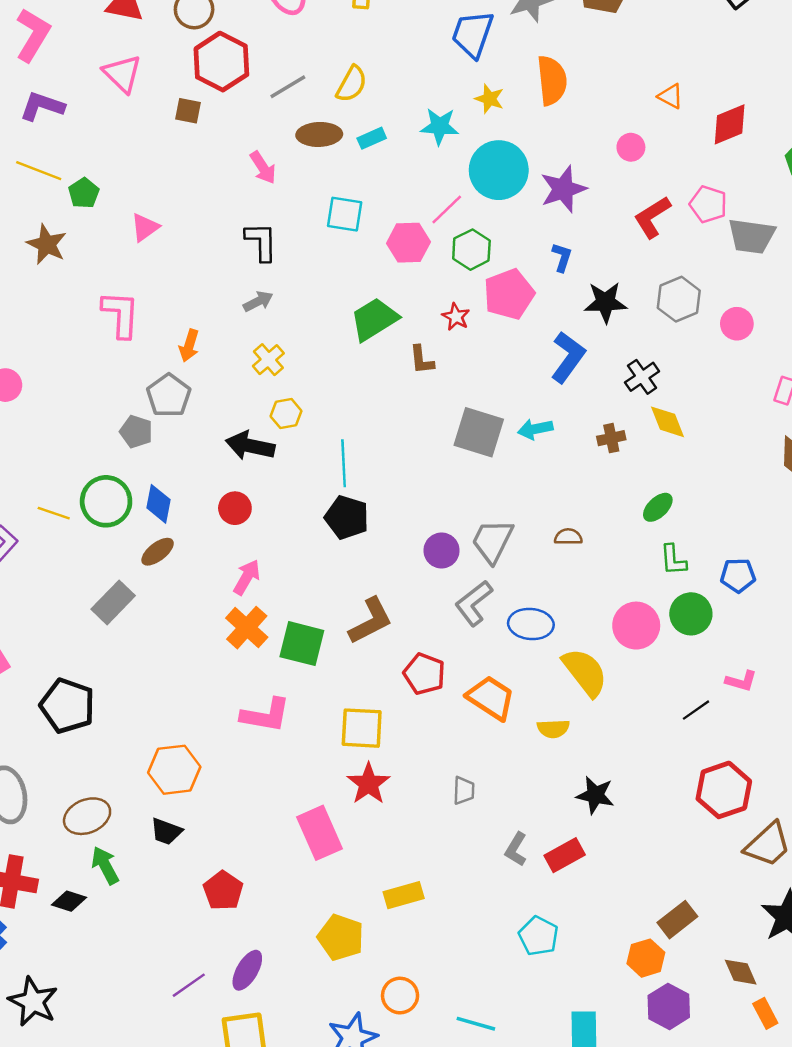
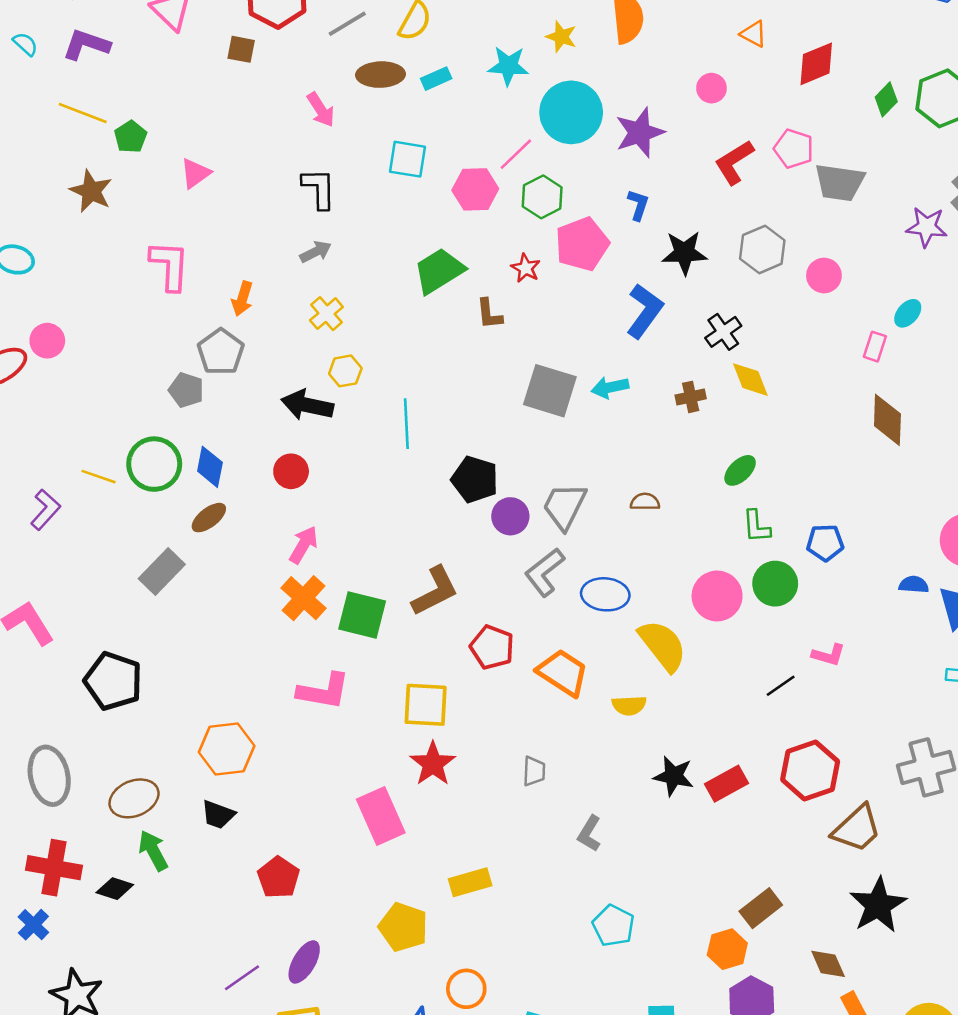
black pentagon: (347, 517) -> (475, 479), moved
red rectangle: (565, 855) -> (727, 784), moved

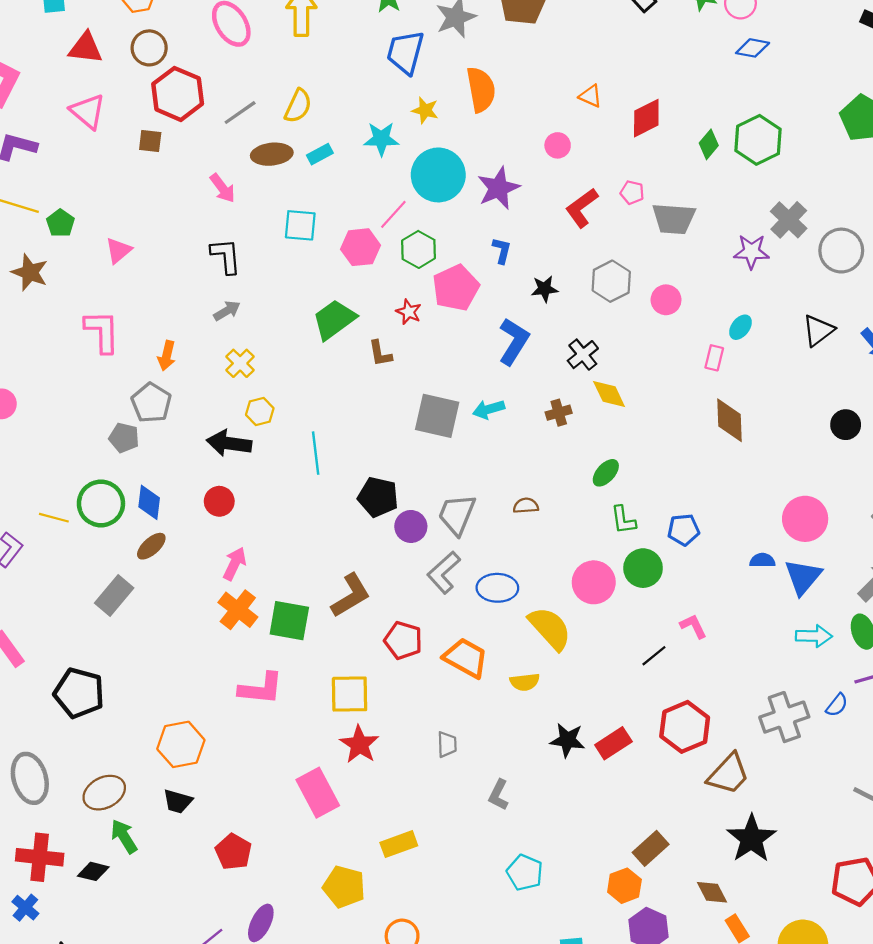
pink pentagon: (794, 149) -> (632, 192), size x0.7
black star: (684, 253) -> (544, 289), size x0.7
pink L-shape: (829, 655) -> (693, 626), turned -128

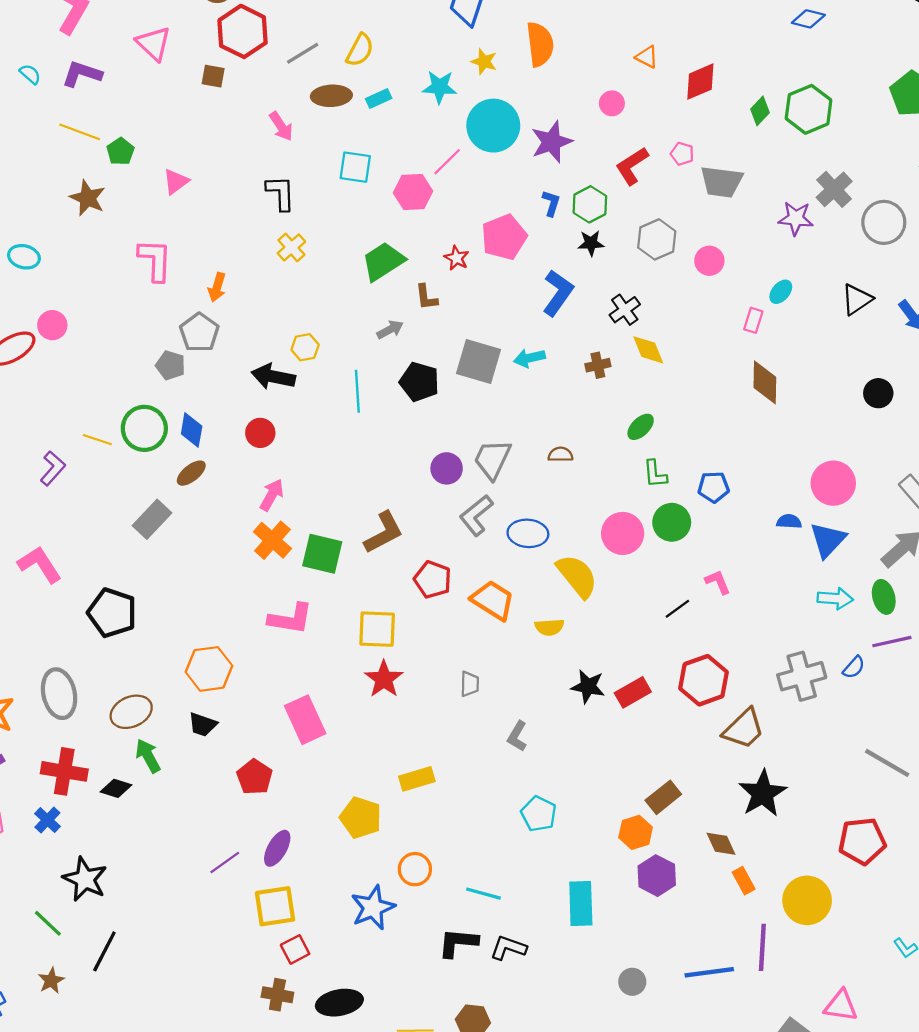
green hexagon: (419, 249) -> (590, 204), moved
gray arrow: (227, 311) -> (390, 330), moved
yellow cross: (240, 363) -> (291, 247), moved
black pentagon: (378, 497) -> (419, 382), moved
pink rectangle: (318, 793) -> (305, 720), moved

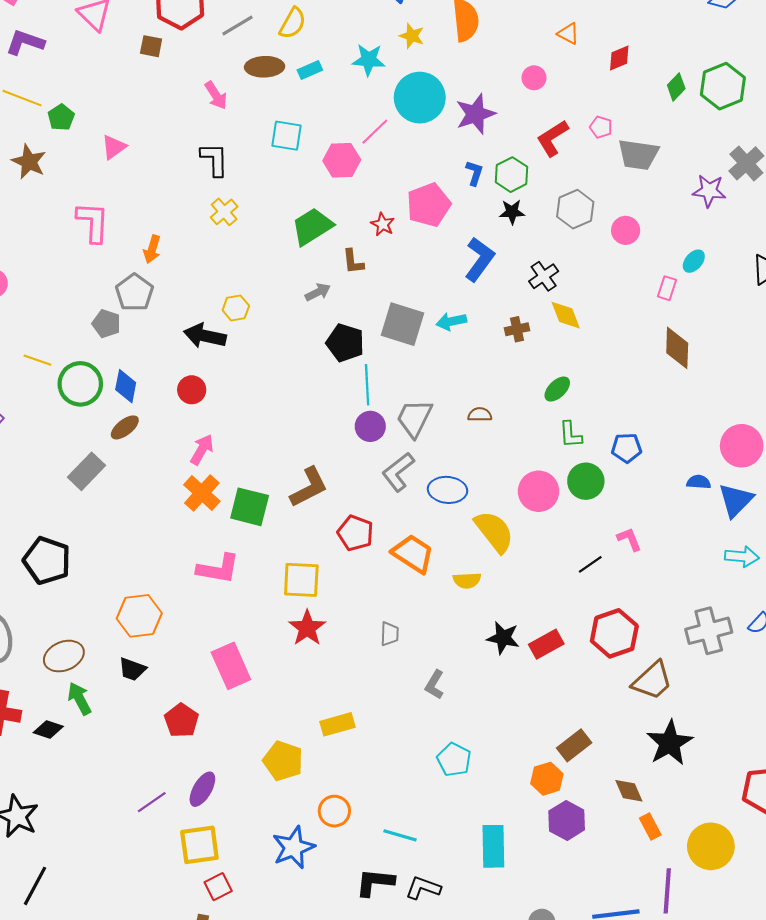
red diamond: (700, 82) -> (619, 58), size x0.7
cyan line: (357, 391) -> (367, 385), moved
yellow line: (97, 440) -> (37, 360), moved

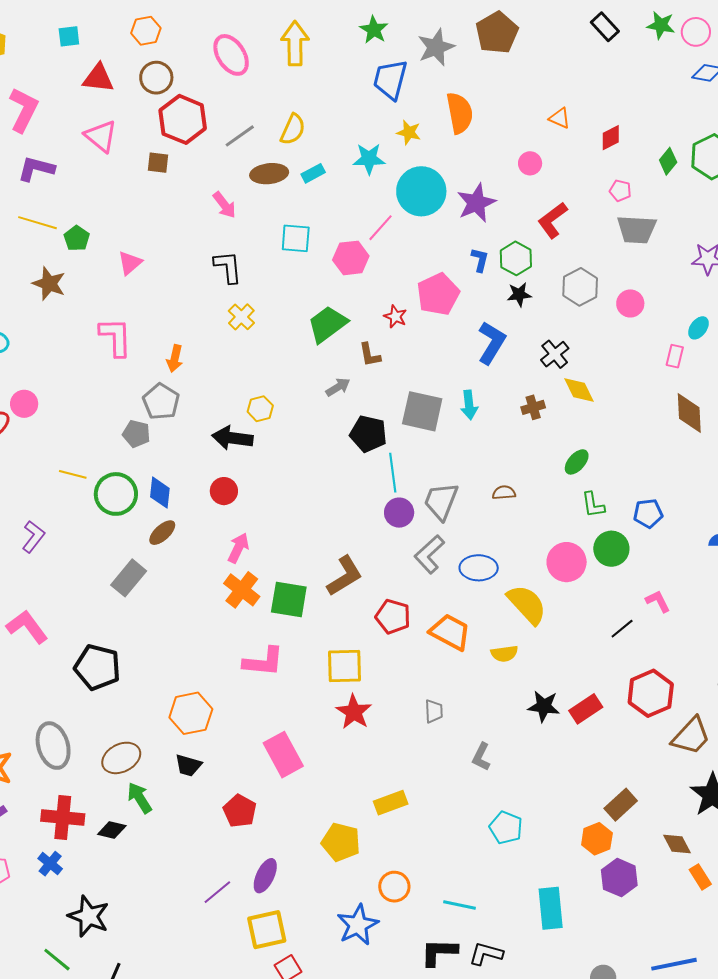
pink pentagon: (601, 127) -> (620, 191), moved
cyan arrow: (451, 321) -> (469, 405), turned -80

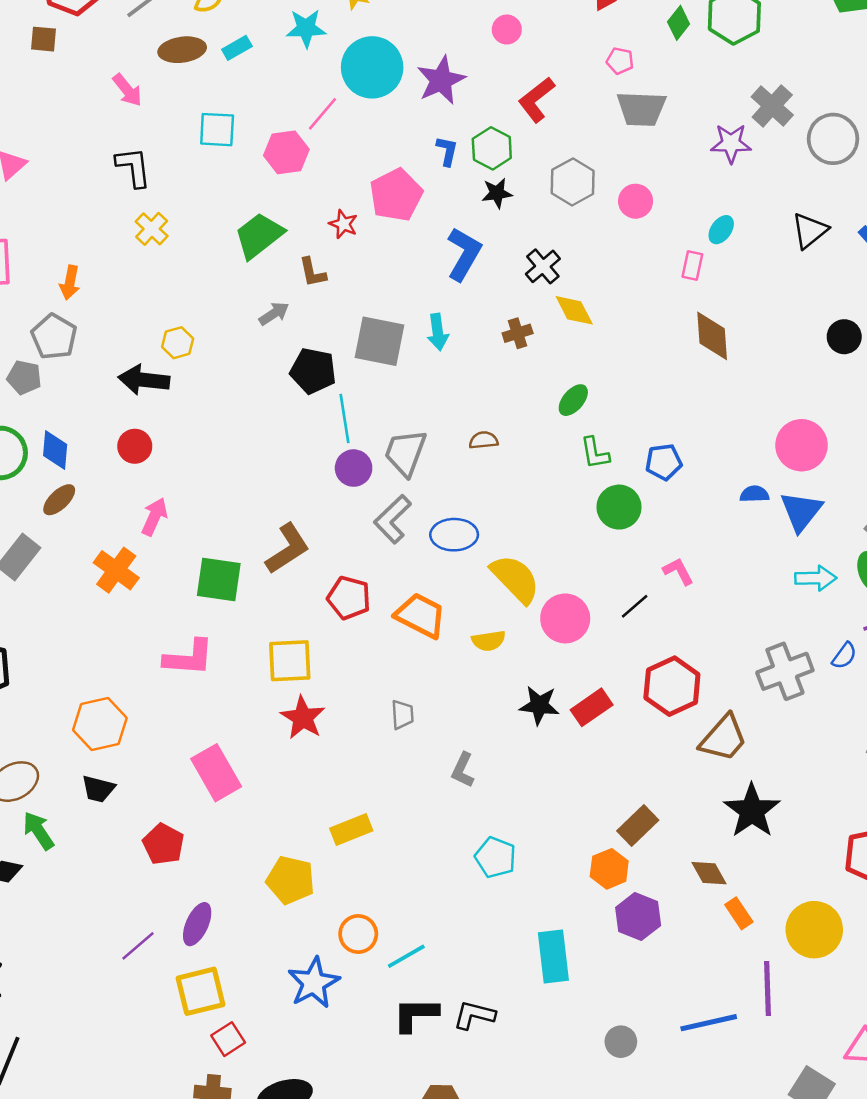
pink circle: (567, 562) -> (565, 618), moved
orange cross: (242, 590) -> (116, 570), moved
cyan line: (460, 905) -> (406, 956), moved, turned -40

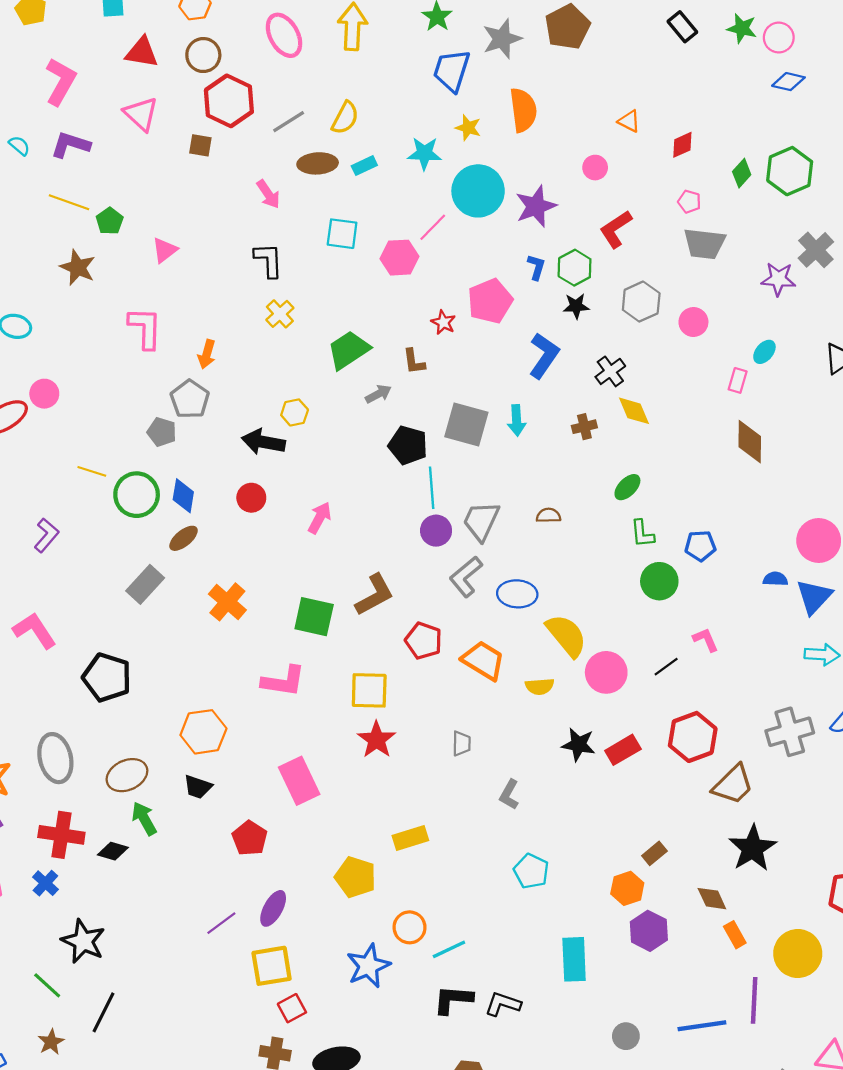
green trapezoid: (259, 235) -> (348, 350), moved
pink arrow: (154, 517) -> (320, 518), moved
brown rectangle: (638, 826) -> (654, 853), size x0.7

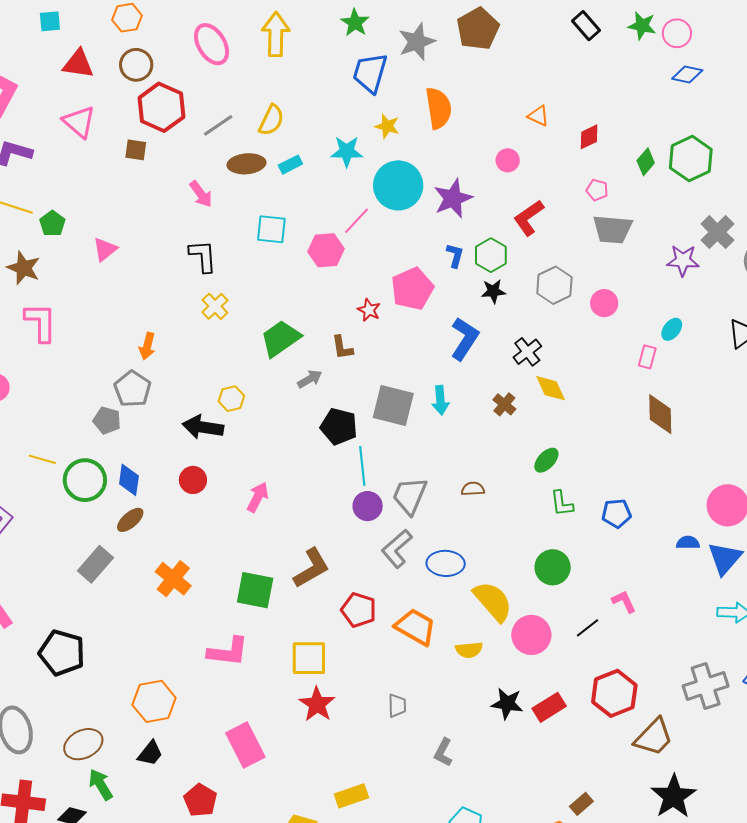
pink L-shape: (145, 328) -> (41, 322), moved
brown cross: (584, 427) -> (504, 404), turned -35
green circle: (659, 581) -> (553, 567), moved
black trapezoid: (198, 787) -> (150, 753), turned -68

